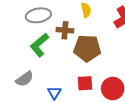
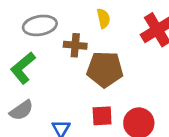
green L-shape: (39, 45) -> (23, 68), moved

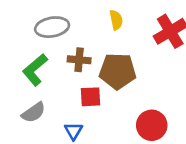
brown cross: (75, 45) -> (79, 60), moved
red square: (102, 116) -> (91, 97), moved

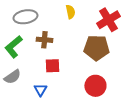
brown pentagon: (118, 71) -> (96, 48), moved

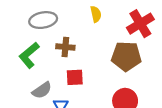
gray semicircle: (12, 77) -> (42, 90), moved

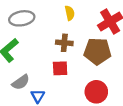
brown cross: (65, 47) -> (64, 43), moved
red square: (75, 77) -> (60, 68), moved

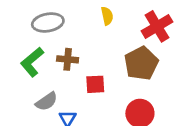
brown cross: (64, 43) -> (68, 59), moved
brown pentagon: (97, 51) -> (141, 63), turned -30

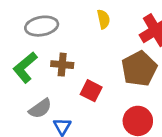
red square: (95, 84) -> (91, 91), turned 30

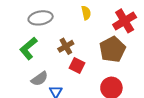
brown cross: (62, 65) -> (66, 46), moved, turned -35

